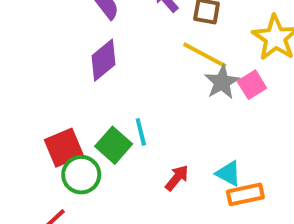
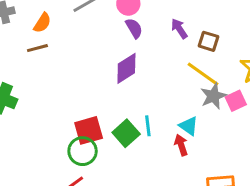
cyan triangle: (228, 173) -> (189, 126), moved
green circle: (81, 175) -> (83, 151), moved
red arrow: (177, 178) -> (181, 145), moved, turned -65

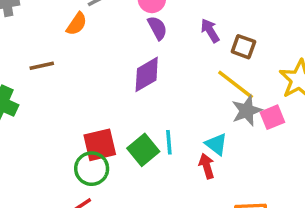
orange semicircle: (42, 23) -> (77, 24), moved
brown line: (37, 48) -> (42, 66), moved

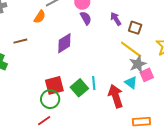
purple diamond: (147, 74) -> (64, 43), moved
pink square: (272, 117) -> (147, 75), moved
cyan triangle: (216, 144) -> (131, 83), moved
red arrow: (207, 166) -> (116, 96), size x1.6

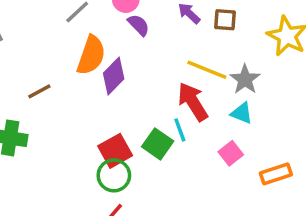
orange semicircle: (40, 17) -> (91, 55), moved, size x1.6
yellow line: (131, 49) -> (207, 70), moved
pink square: (147, 75) -> (231, 153), moved
red arrow: (116, 96) -> (193, 102), moved

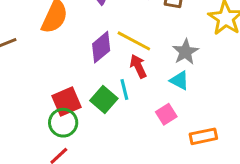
yellow line: (207, 70) -> (134, 41), moved
purple diamond: (114, 76) -> (101, 47), moved
red arrow: (193, 102) -> (138, 66), size x0.7

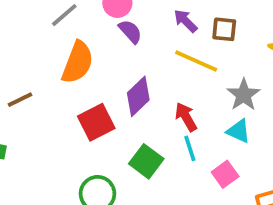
yellow line: (134, 41) -> (196, 61), moved
cyan line: (124, 89) -> (190, 148), moved
red square: (66, 102) -> (96, 122), moved

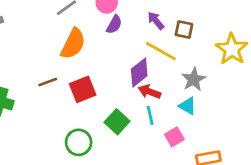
purple semicircle: (130, 31) -> (114, 25), turned 66
purple diamond: (138, 96) -> (139, 73), moved
brown line: (20, 100) -> (48, 82), moved
red arrow: (186, 117) -> (149, 92), turned -45

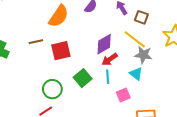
yellow line: (161, 51) -> (135, 39), moved
gray star: (194, 79) -> (143, 55), turned 30
red arrow: (149, 92) -> (110, 59), turned -63

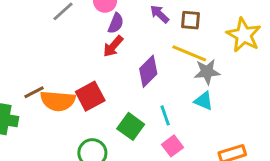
orange semicircle: (59, 16) -> (58, 101), moved, turned 75
brown line: (36, 42) -> (34, 92), moved
red arrow: (110, 59) -> (113, 46), moved
pink square: (123, 95) -> (173, 146), moved

